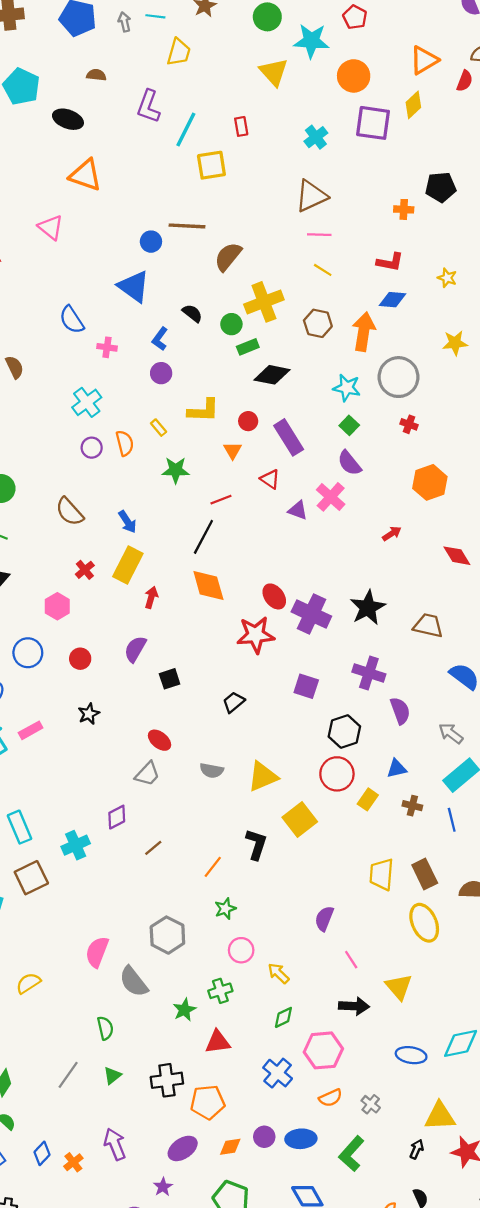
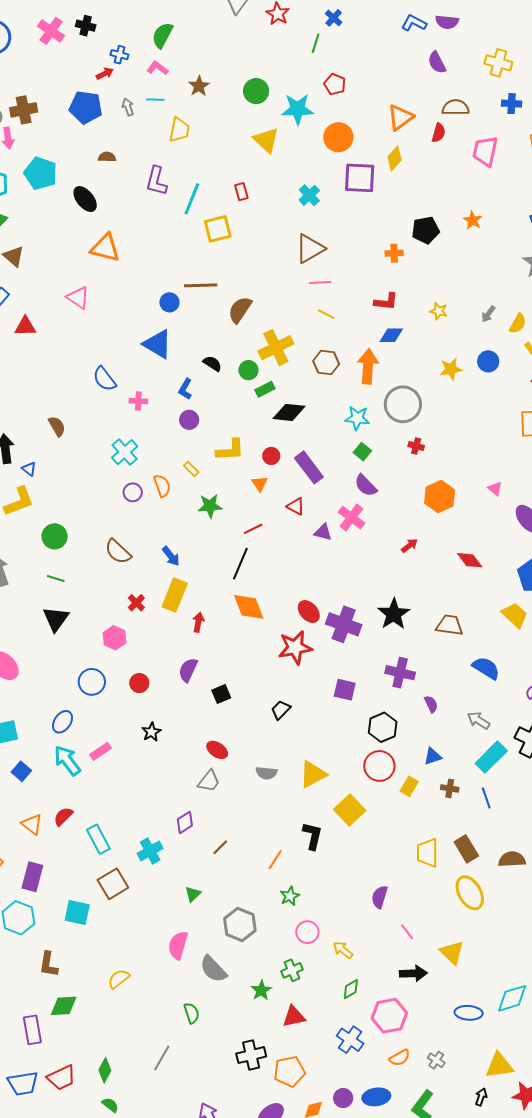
black ellipse: (68, 119) -> (85, 199), turned 36
purple semicircle: (400, 711) -> (431, 704), size x0.7
green triangle: (112, 1076) -> (193, 894), moved

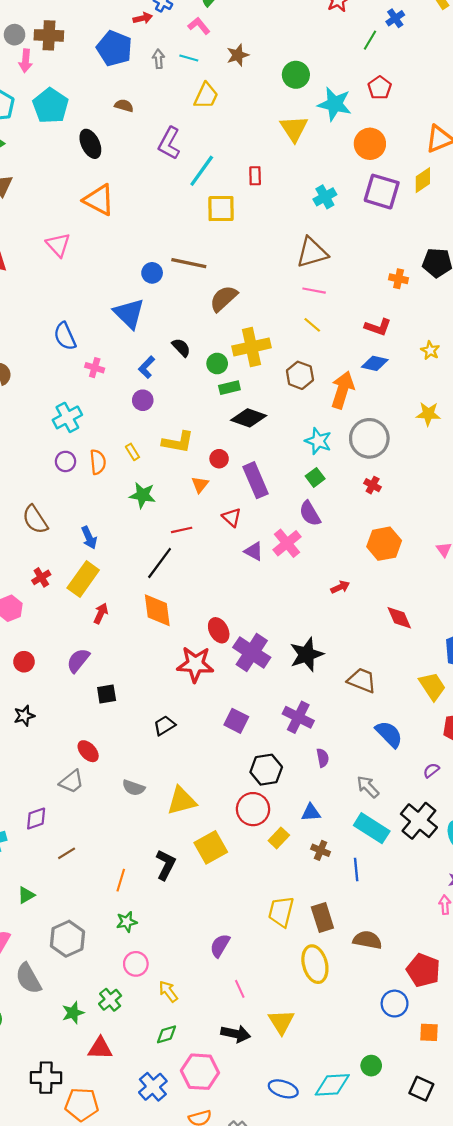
cyan rectangle: (491, 757) -> (372, 828), turned 64
orange line: (275, 860) -> (121, 880), turned -30
green cross: (292, 970) -> (110, 1000), turned -30

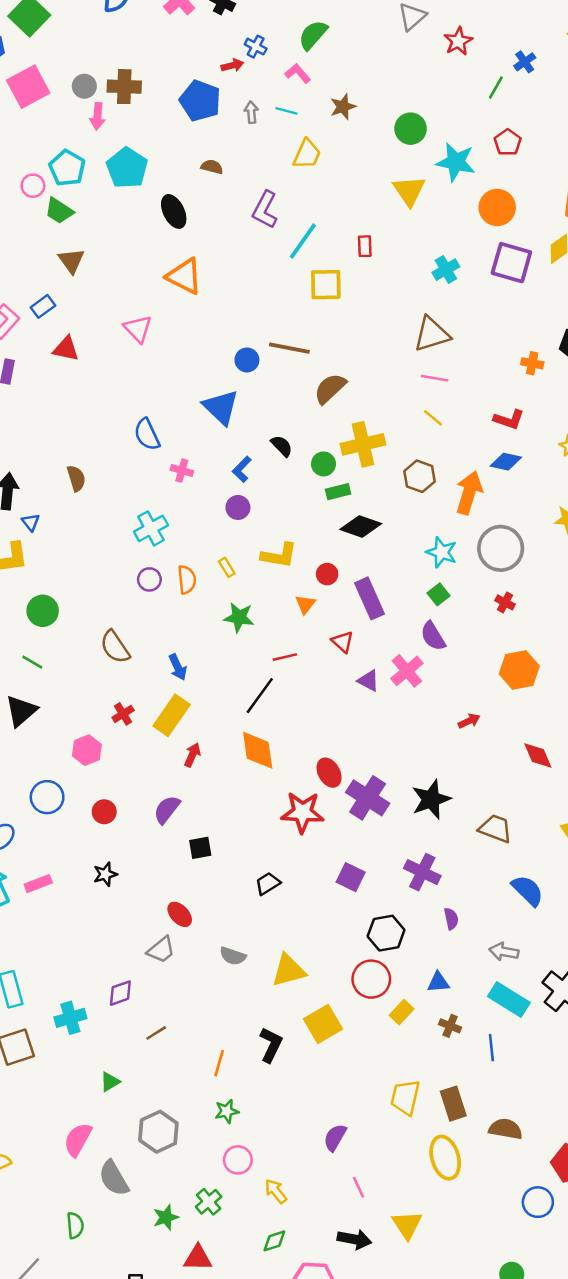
gray arrow: (368, 787) -> (504, 952), turned -35

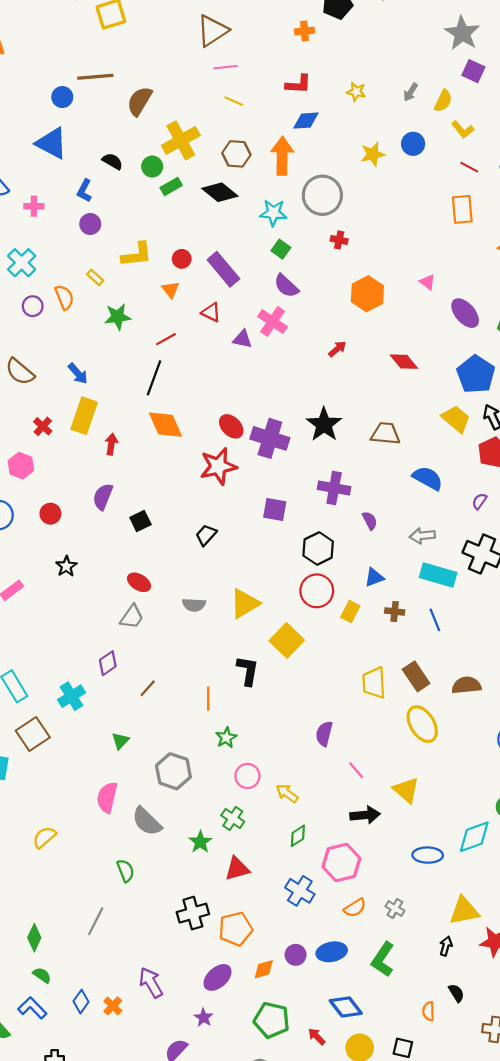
black diamond: (361, 526) -> (220, 192), moved, turned 36

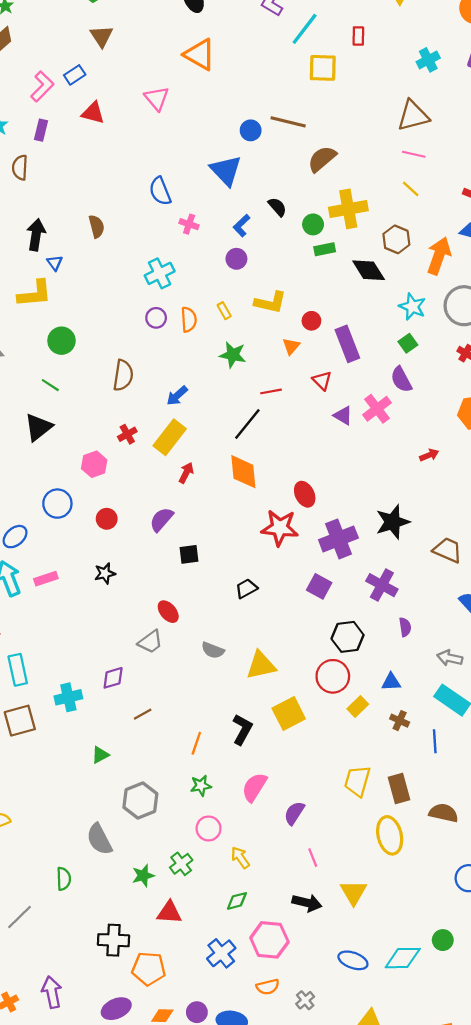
brown semicircle: (20, 372) -> (123, 375), turned -140
blue arrow: (78, 374) -> (177, 396), turned 70
purple cross: (270, 438) -> (338, 539), moved, turned 33
pink semicircle: (107, 797) -> (254, 787), moved

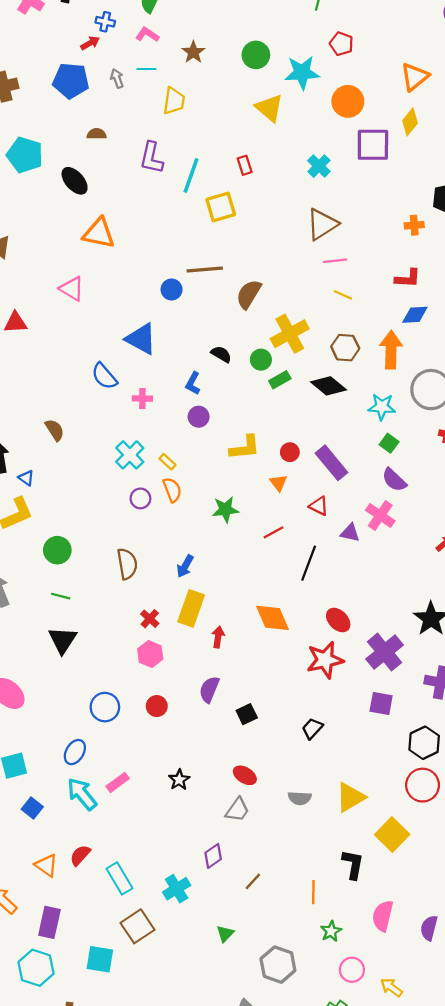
blue triangle: (226, 170) -> (141, 339), moved
yellow rectangle: (224, 311) -> (167, 462), moved
black line: (247, 424) -> (309, 563), moved
pink hexagon: (94, 464) -> (150, 654), moved
black star: (105, 573) -> (179, 780), moved

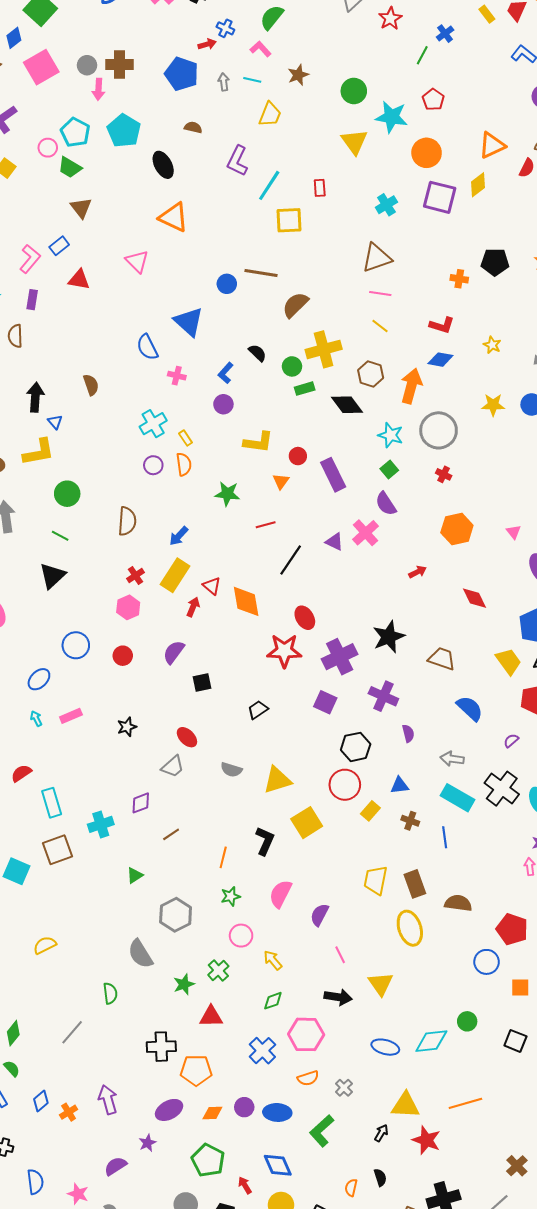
red triangle: (319, 506) -> (212, 586), moved
cyan arrow: (82, 794) -> (36, 719), size x0.5

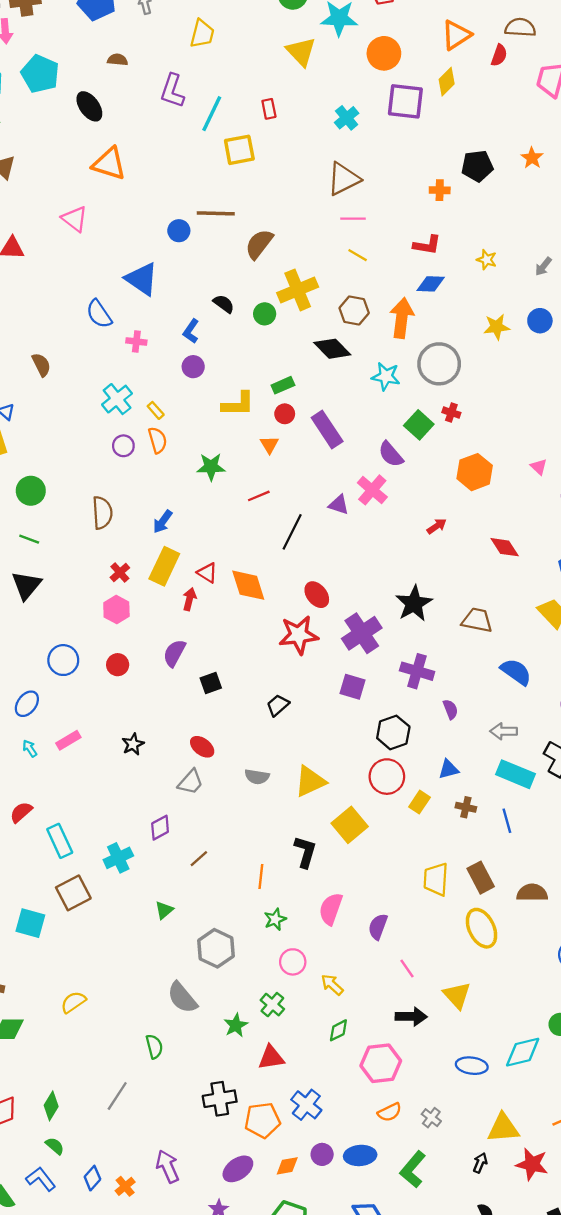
green rectangle: (305, 389) -> (283, 385), moved
green square: (389, 470) -> (419, 425), moved, size x1.4
blue cross: (262, 1051) -> (306, 1105), moved

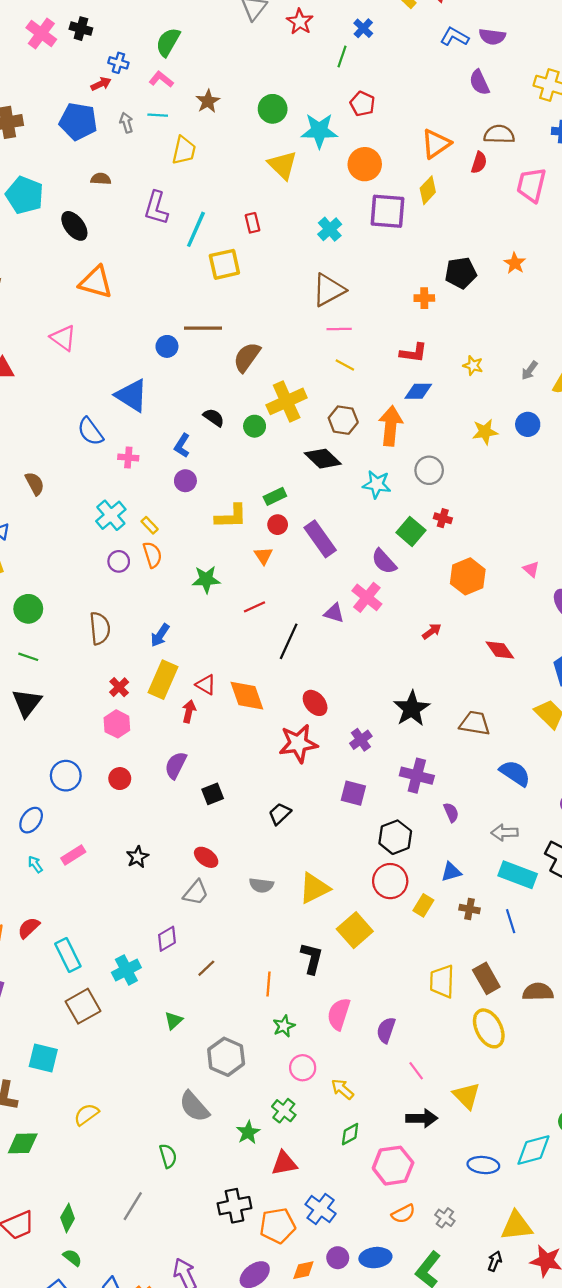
gray circle: (439, 364) -> (429, 470), size x0.7
purple cross: (362, 633) -> (361, 740), size x0.6
cyan square: (30, 923) -> (43, 1058), moved

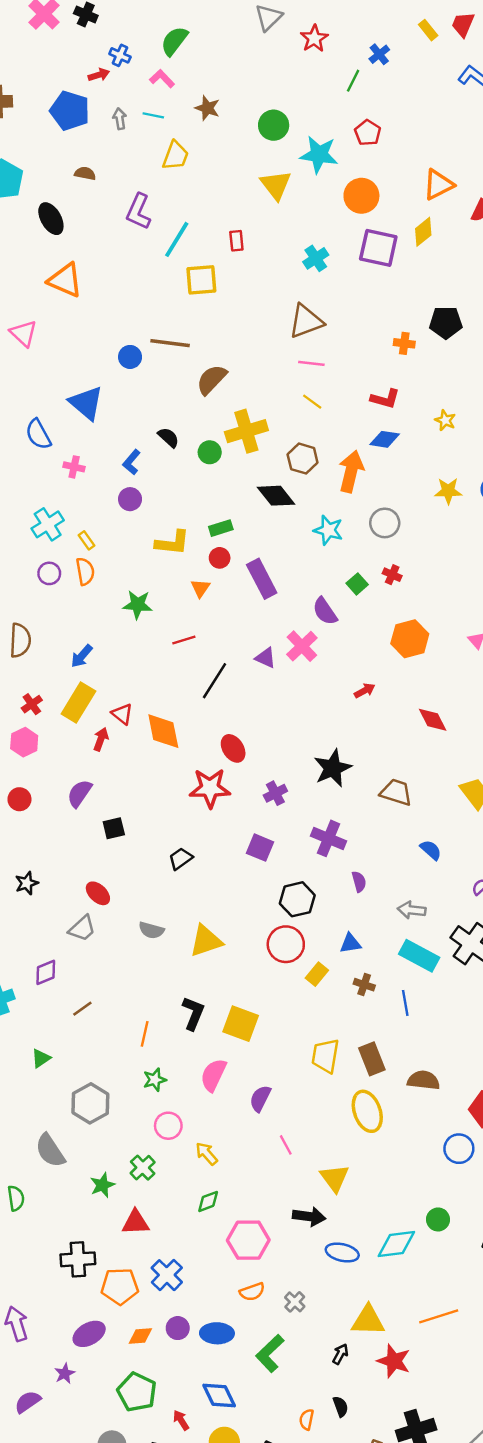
brown star: (208, 101) -> (207, 108), turned -30
green square: (411, 531) -> (357, 584), size x0.7
blue semicircle: (515, 773) -> (431, 850), size x0.7
yellow square: (355, 930) -> (241, 1024), moved, turned -36
black arrow: (422, 1118) -> (309, 1216), moved

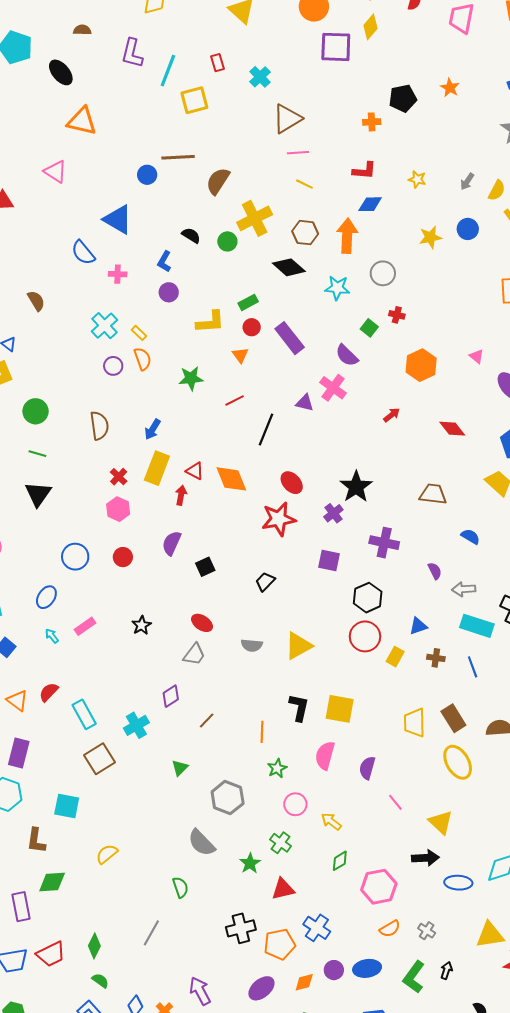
cyan cross: (316, 258) -> (260, 77), moved
black star: (333, 768) -> (356, 487), moved
purple semicircle: (359, 882) -> (435, 571), moved
black arrow: (340, 1354) -> (446, 970), moved

